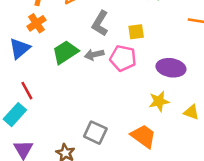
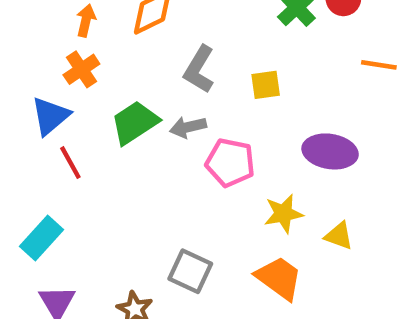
pink pentagon: (123, 58) -> (230, 163), moved
red line: (27, 91) -> (70, 163), moved
yellow star: (159, 101) -> (283, 214), moved
yellow triangle: (191, 112) -> (339, 236), moved

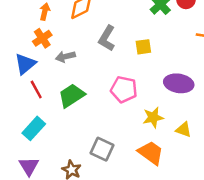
green trapezoid: (135, 123) -> (72, 96), moved
gray arrow: (188, 127) -> (65, 57), moved
cyan rectangle: (42, 238) -> (34, 128), moved

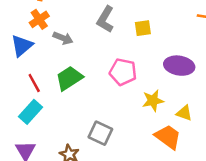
gray arrow: (65, 57) -> (63, 38), turned -144
red line: (36, 89) -> (34, 83), moved
orange trapezoid: (151, 153) -> (168, 137), moved

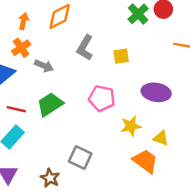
red line: (34, 83) -> (16, 109), turned -48

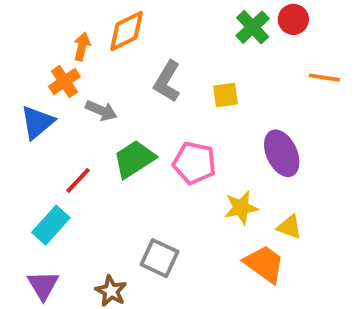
orange arrow: (23, 21) -> (82, 47), moved
purple ellipse: (156, 92) -> (282, 153), turned 56
green trapezoid: (50, 104) -> (134, 159), moved
red line: (16, 109) -> (78, 180), moved, turned -60

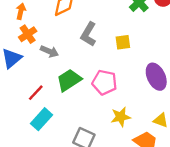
orange arrow: (82, 47) -> (21, 11), moved
yellow star: (241, 208) -> (121, 117), moved
cyan rectangle: (51, 225) -> (41, 119), moved

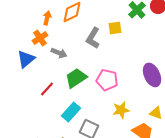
orange arrow: (21, 11) -> (47, 18), moved
yellow square: (123, 42) -> (115, 28), moved
cyan rectangle: (41, 119) -> (71, 112), moved

